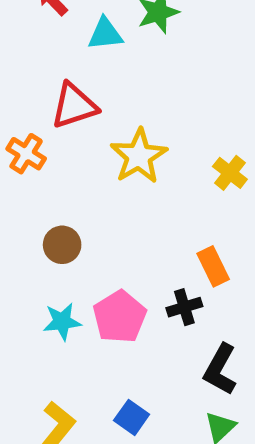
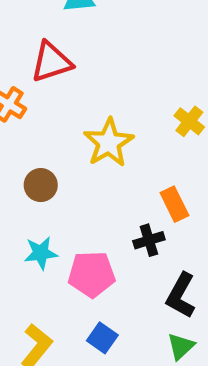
yellow star: (139, 156) -> (109, 143), moved
pink pentagon: (120, 317) -> (92, 274), moved, turned 30

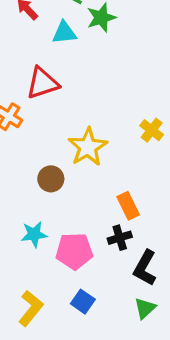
brown circle: (41, 185) -> (51, 179), moved
orange rectangle: (174, 204) -> (128, 206), moved
black cross: (149, 240) -> (120, 238), moved

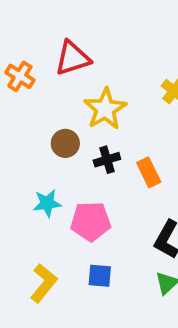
red triangle: (42, 83) -> (73, 58), moved
black cross: (120, 238) -> (107, 160), moved
blue square: (83, 302) -> (100, 276), turned -30

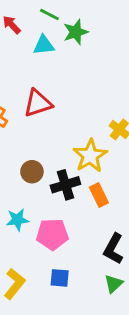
yellow star: (105, 109) -> (90, 156), moved
black cross: (107, 160) -> (65, 185), size x1.4

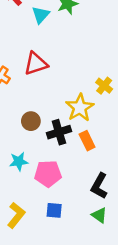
cyan triangle: (44, 45) -> (41, 15), turned -42
green triangle: (113, 284) -> (99, 215), turned -42

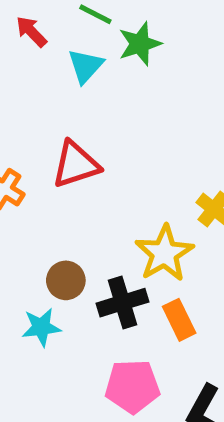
cyan star: (19, 161) -> (41, 327), moved
pink pentagon: (48, 174) -> (132, 386), moved

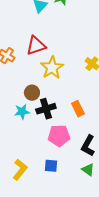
yellow star: (164, 253) -> (52, 68), moved
black cross: (123, 303) -> (46, 109), moved

